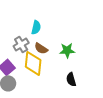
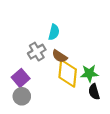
green star: (67, 50) -> (89, 73), moved
yellow diamond: (33, 63) -> (68, 73), moved

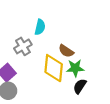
brown semicircle: (60, 56) -> (66, 51), moved
black semicircle: (94, 92) -> (80, 86), turned 49

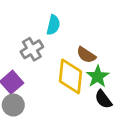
green star: (75, 68) -> (98, 76), turned -30
black semicircle: (80, 86) -> (103, 99), turned -70

